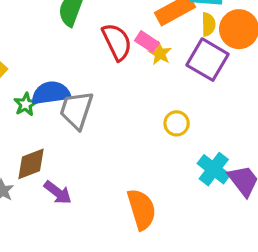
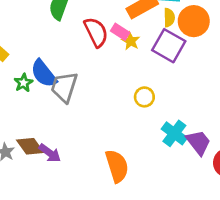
blue semicircle: (51, 93) -> (44, 74), turned -120
brown diamond: (31, 164) -> (30, 146), moved, turned 76

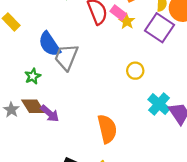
green star: (23, 83) -> (33, 76), moved

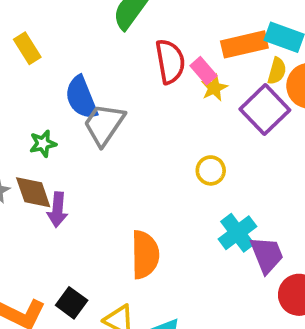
purple arrow: (50, 113) -> (57, 210), turned 42

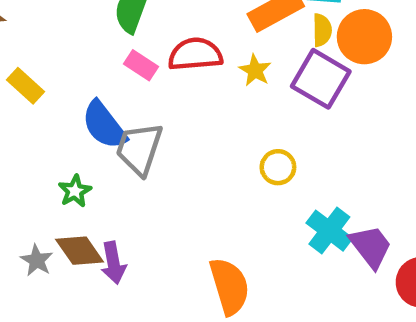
red semicircle: (170, 62) -> (195, 54), turned -69
pink rectangle: (203, 71) -> (141, 65), moved

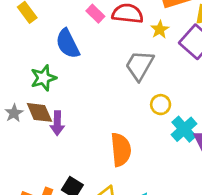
gray trapezoid: (139, 149) -> (140, 65), moved
yellow circle: (278, 167) -> (161, 105), moved
green star: (75, 191) -> (43, 78), size x1.4

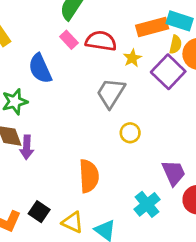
cyan cross: (184, 129) -> (147, 204), moved

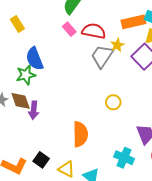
blue semicircle: (40, 69) -> (35, 59), moved
gray trapezoid: (111, 93) -> (102, 56), moved
cyan cross: (147, 204) -> (124, 158), turned -30

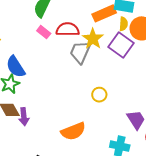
yellow star: (117, 45) -> (93, 39), size x1.5
orange semicircle: (80, 134) -> (73, 131), turned 80

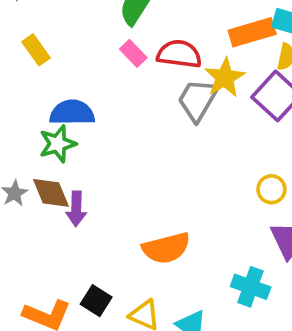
blue semicircle: (16, 67) -> (72, 113), turned 115
yellow circle: (99, 95) -> (271, 189), moved

